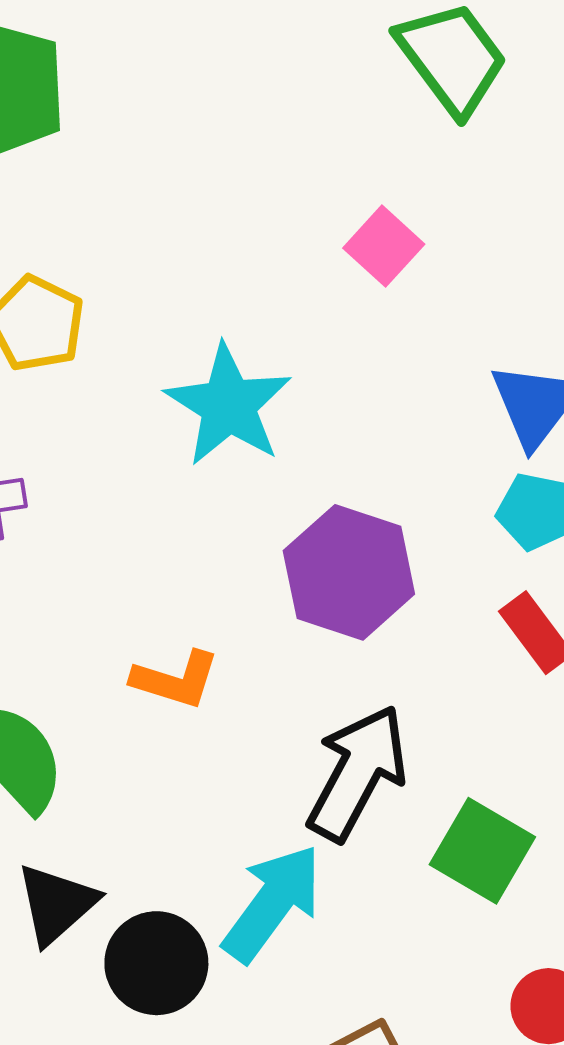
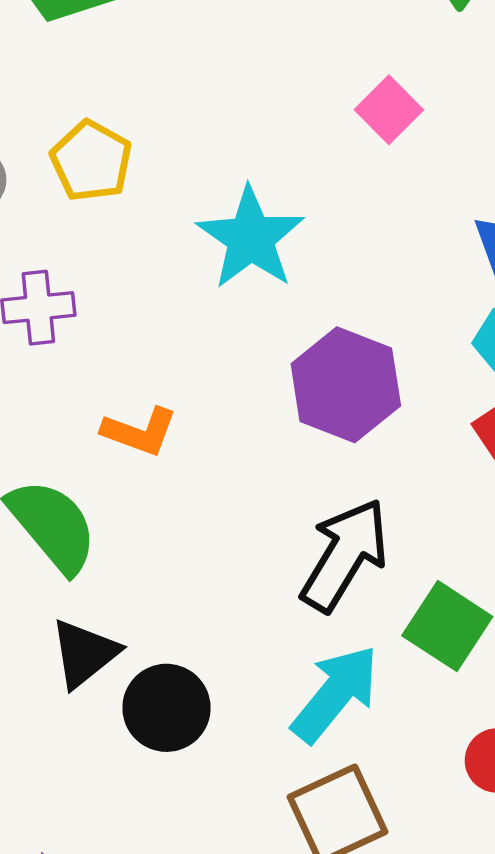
orange L-shape: (176, 680) -> (140, 432), moved
cyan arrow: (272, 903) -> (335, 694), moved

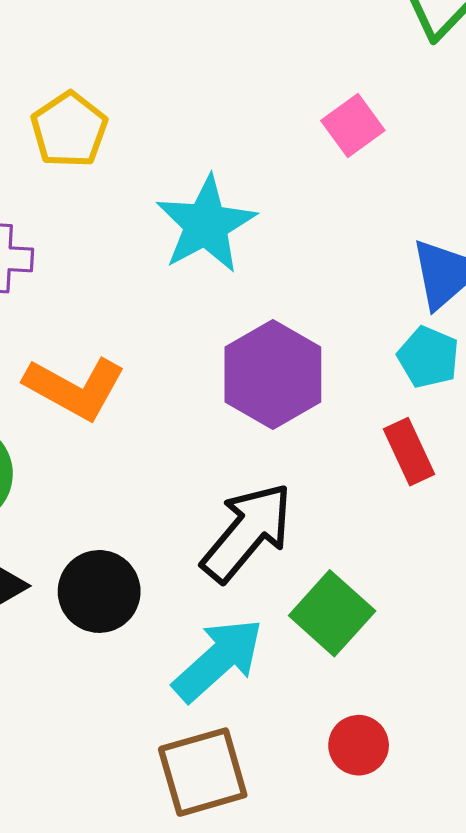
orange L-shape: (140, 432) -> (75, 388), size x1.4
black circle: (167, 708) -> (99, 591), moved

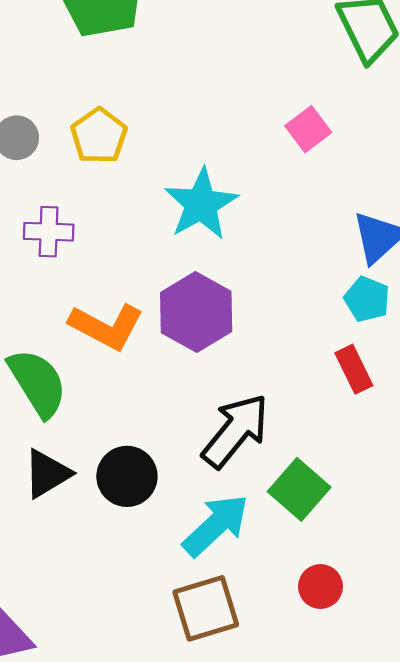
purple hexagon: (273, 374) -> (196, 312), moved

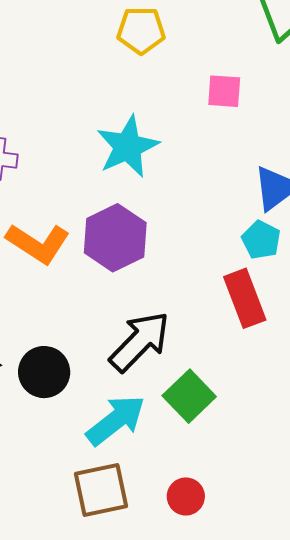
pink square: (308, 129) -> (224, 91), turned 36
yellow pentagon: (99, 136) -> (141, 30), moved, turned 30
red rectangle: (354, 369) -> (245, 298), size x1.4
red circle: (320, 587) -> (186, 496), moved

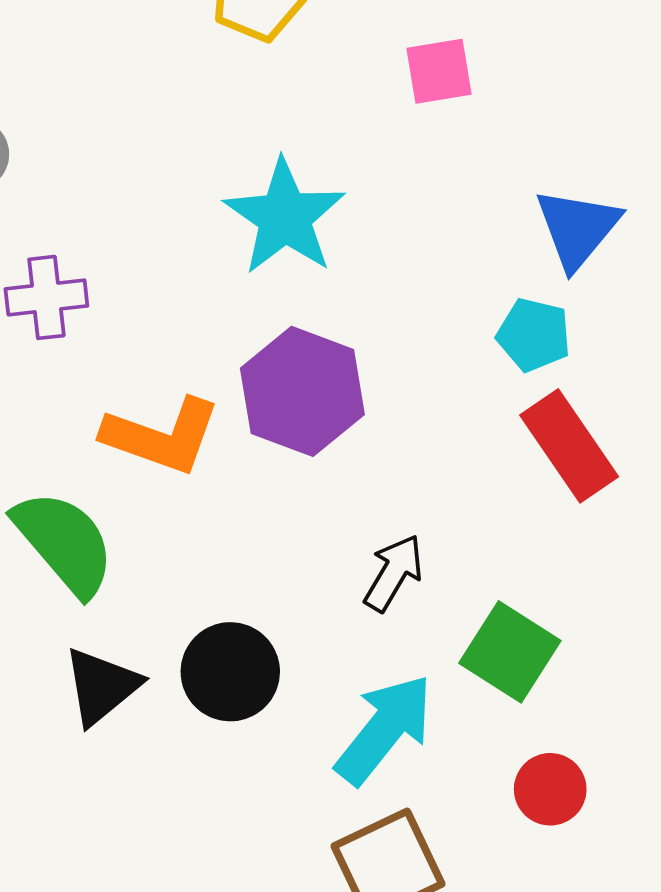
cyan pentagon: (261, 240) -> (534, 335), moved
black arrow: (140, 342) -> (394, 573), size x0.6
red circle: (186, 496) -> (550, 789), moved

